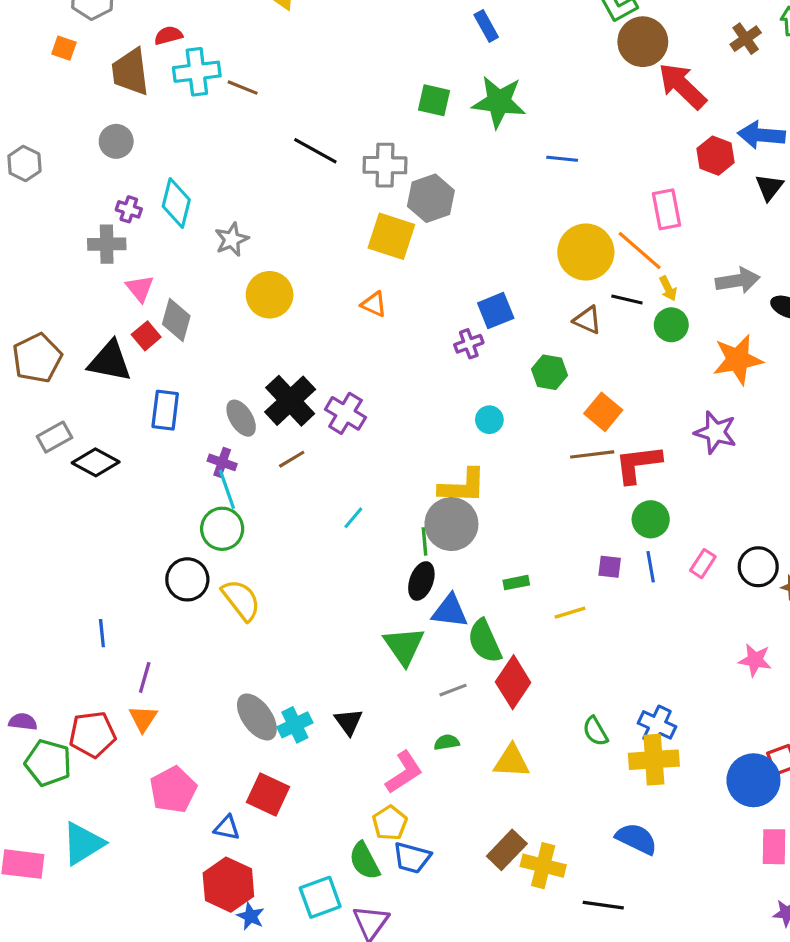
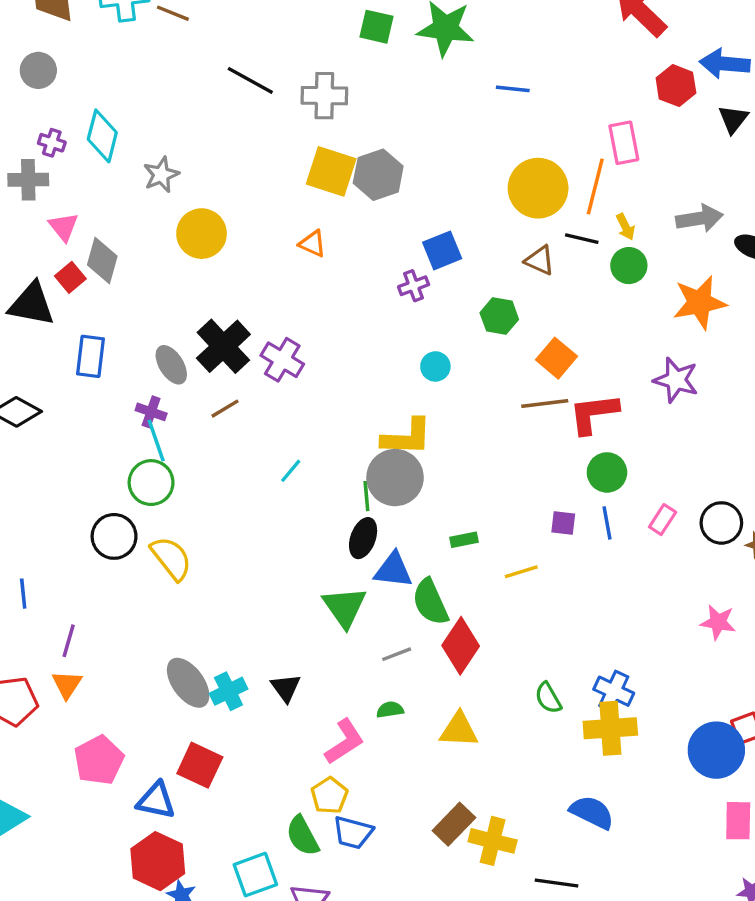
gray hexagon: (431, 198) -> (378, 175), moved
orange line: (640, 250) -> (595, 186), turned 63
blue triangle: (227, 828) -> (156, 801), size x1.4

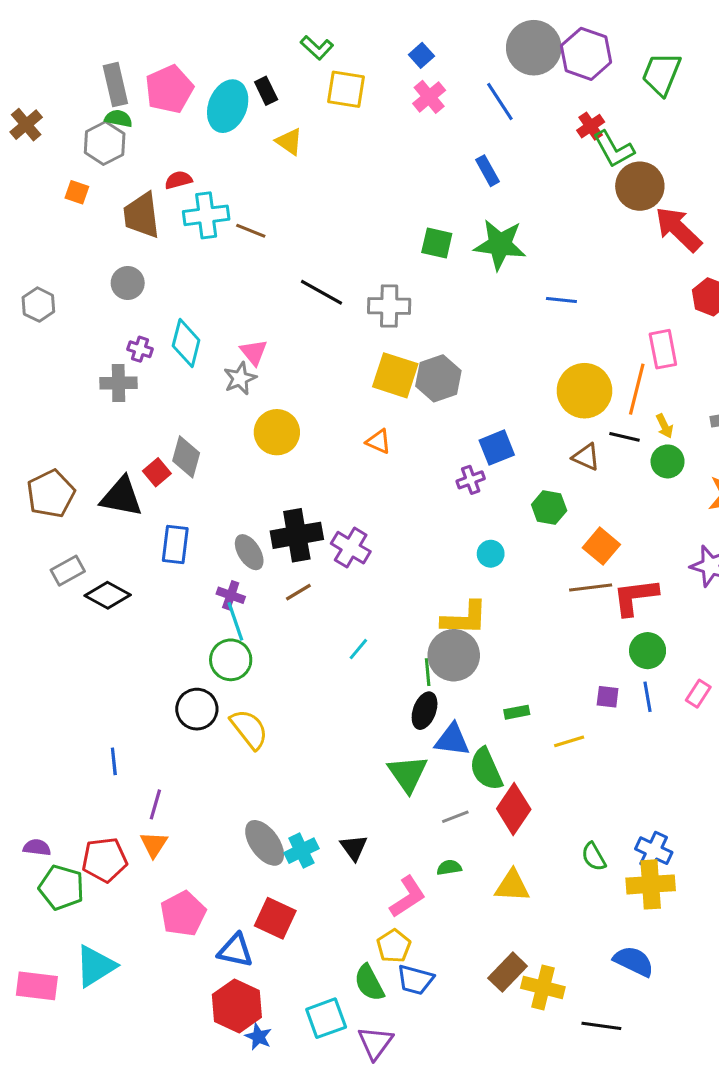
pink triangle: (64, 227) -> (254, 352), moved
black cross: (223, 346) -> (297, 535), turned 33

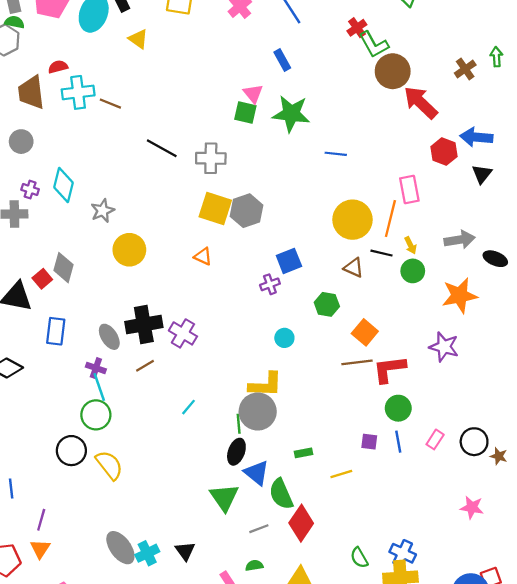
pink triangle: (254, 352) -> (253, 94), moved
blue triangle: (452, 740) -> (257, 473), turned 32

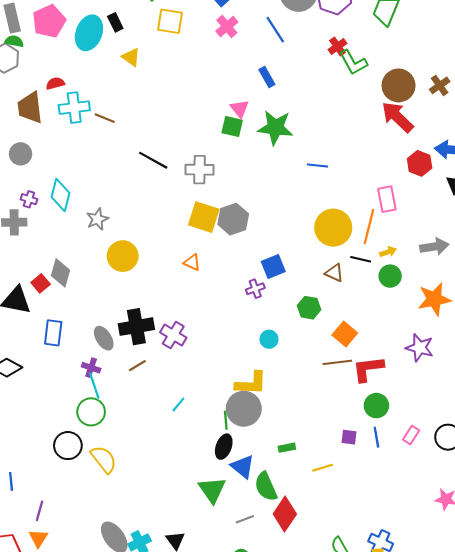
brown circle: (393, 71) -> (399, 85), moved
yellow arrow: (411, 245) -> (388, 252), turned -84

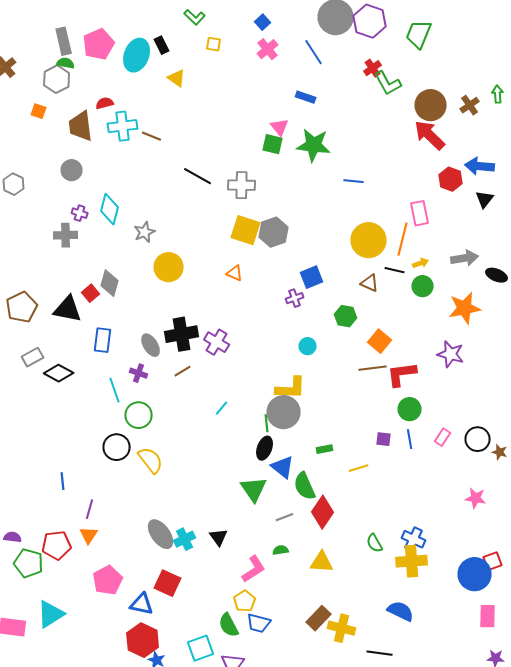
yellow square: (170, 21) -> (214, 44), size x0.6
blue rectangle: (267, 77) -> (306, 97), turned -42
cyan line: (94, 386) -> (115, 390), moved

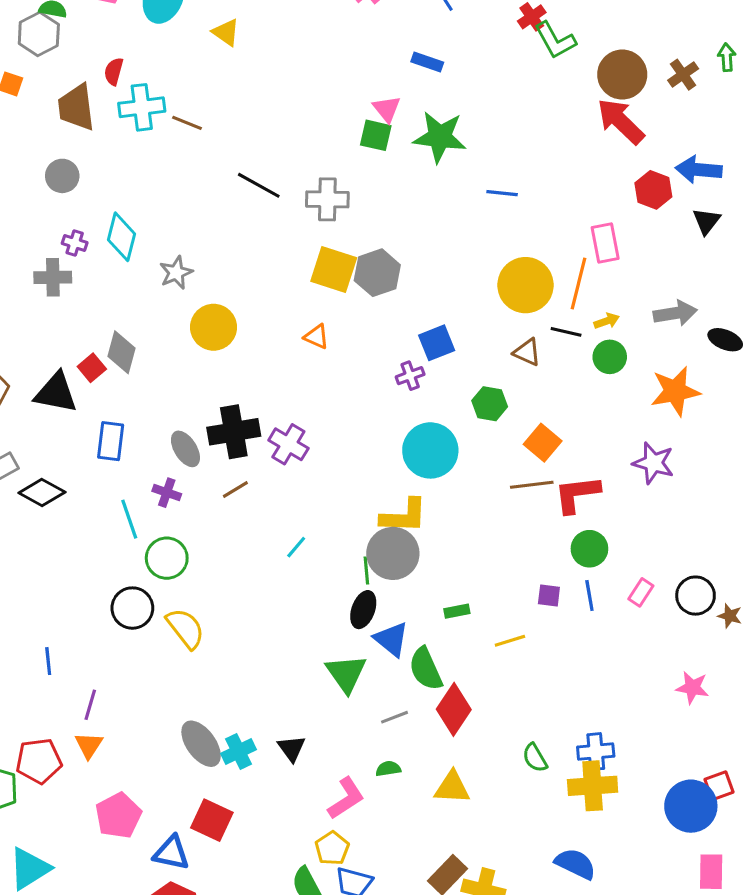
red semicircle: (105, 103) -> (114, 71), turned -60
cyan circle: (308, 346) -> (430, 450), size x2.0
blue cross: (414, 539) -> (596, 752), turned -30

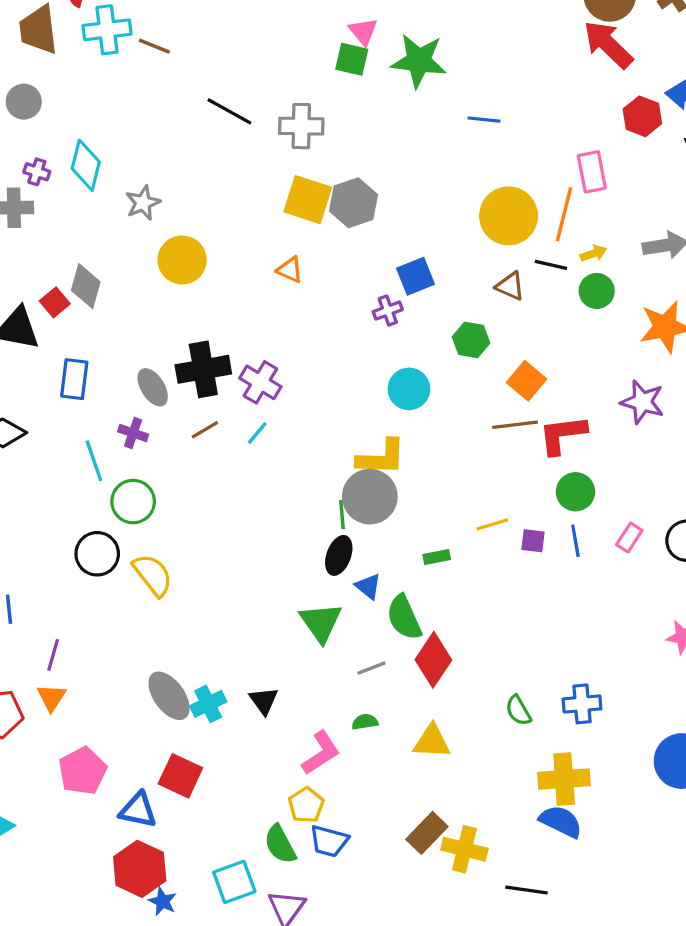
cyan circle: (430, 450) -> (409, 389), size x0.7
cyan line: (296, 547) -> (257, 433), moved
blue triangle: (391, 639) -> (368, 586), size x0.7
yellow line: (510, 641) -> (492, 524), moved
yellow cross: (593, 786) -> (564, 779), moved

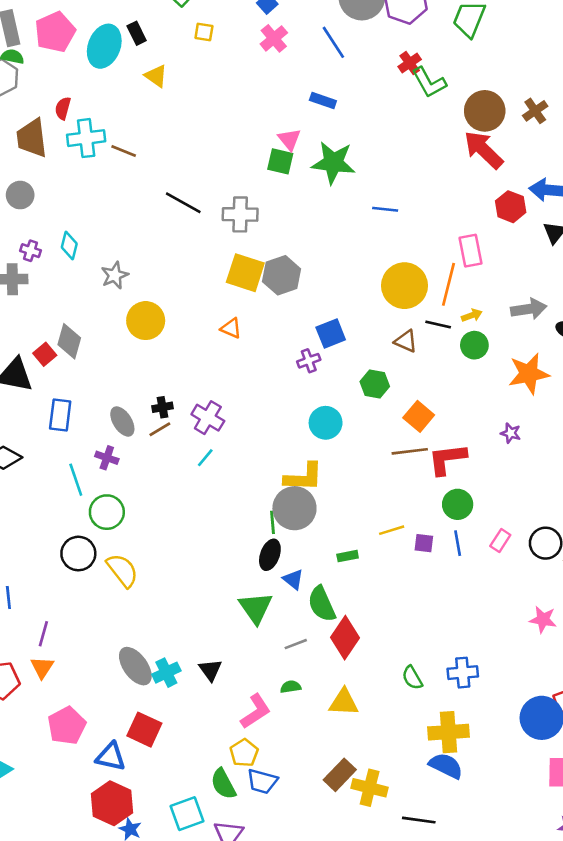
cyan diamond: (86, 165) -> (69, 245), size x0.7
black cross: (203, 369) -> (162, 407), size x0.5
purple star: (642, 402) -> (511, 433), size x0.6
brown line: (205, 430) -> (160, 429), moved

